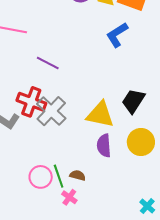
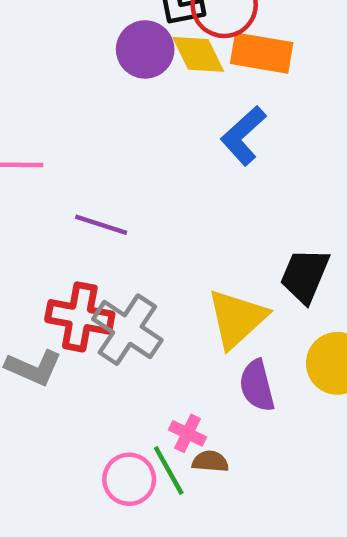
yellow triangle: (100, 115) -> (237, 318), turned -44
pink cross: (69, 197) -> (188, 433), moved

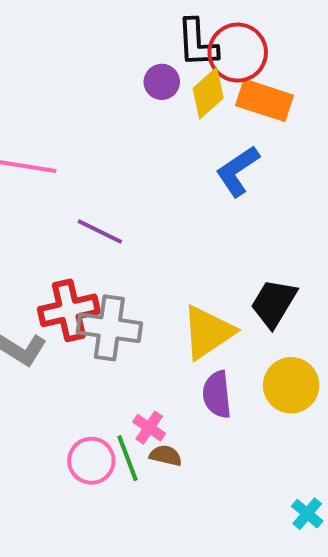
purple circle: (145, 49) -> (162, 82), size x0.7
yellow diamond: (198, 54) -> (208, 93), turned 66
red cross: (80, 317) -> (69, 310), turned -32
gray cross: (127, 330) -> (109, 328), turned -34

